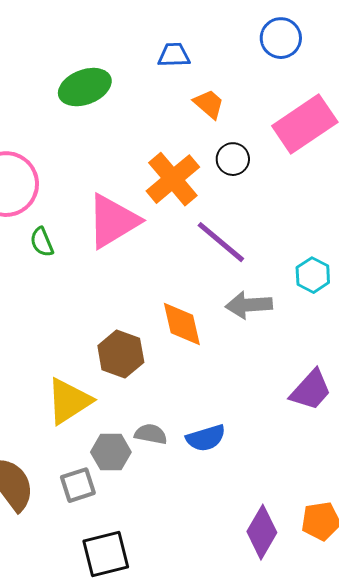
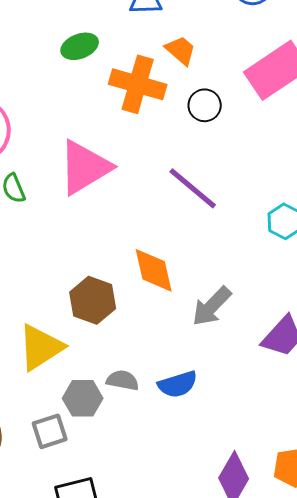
green ellipse: (85, 87) -> (80, 46), moved, size x0.7
orange cross: (173, 179) -> (138, 84), moved, turned -34
gray arrow: (249, 305) -> (212, 306), moved, turned -42

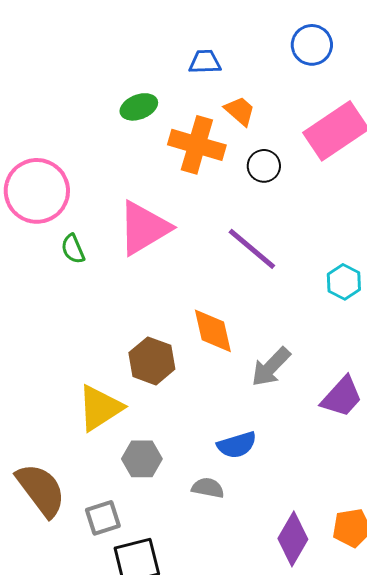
gray semicircle: (123, 380) -> (208, 488), moved
gray square: (50, 431) -> (103, 518), moved

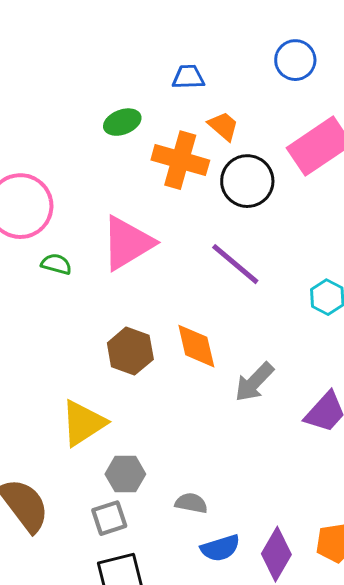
black circle: (264, 166) -> (247, 181), size x1.6
green semicircle: (73, 249) -> (56, 264), turned 128
brown hexagon: (152, 361) -> (130, 351), moved
blue semicircle: (237, 445) -> (220, 548), moved
gray square: (103, 518) -> (109, 518), moved

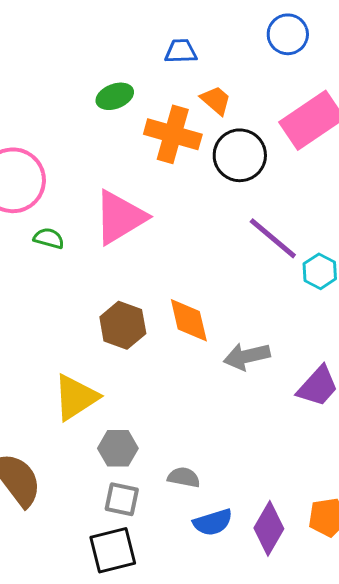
purple line: (235, 264) -> (273, 238), moved
gray arrow: (254, 382) -> (247, 356), turned 33
gray square: (109, 518) -> (122, 499), moved, turned 30

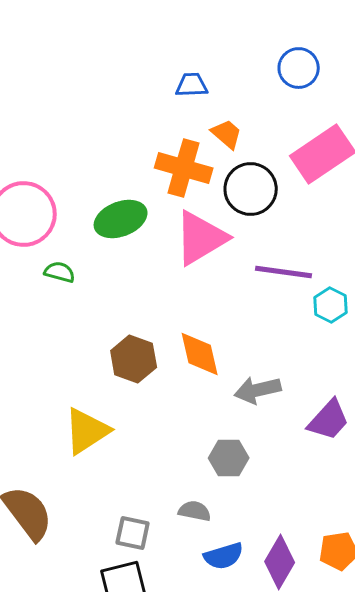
green ellipse: (115, 96) -> (121, 219), moved, size x1.4
pink triangle: (120, 217) -> (201, 238), moved
purple line: (273, 238) -> (284, 272), turned -32
gray hexagon: (118, 448) -> (229, 458), moved

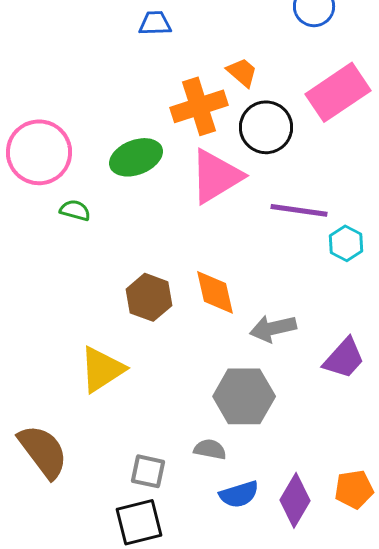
blue trapezoid: (192, 85) -> (155, 23), moved
orange cross: (184, 168) -> (199, 106), turned -34
gray hexagon: (229, 458) -> (244, 396), size x1.5

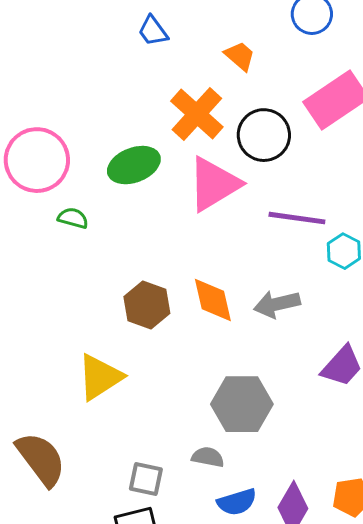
blue trapezoid: (155, 23) -> (153, 31), turned -124
orange trapezoid: (242, 72) -> (240, 56), moved
orange cross: (199, 106) -> (197, 114), turned -30
gray arrow: (273, 328) -> (277, 304), moved

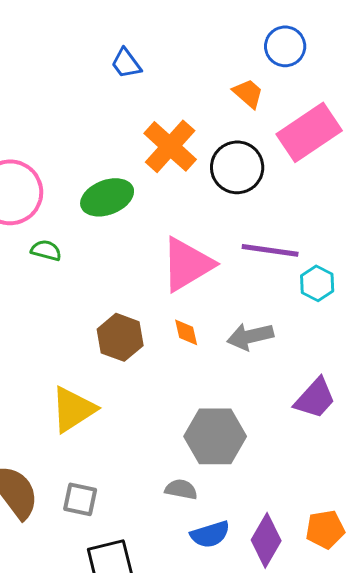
orange trapezoid: (240, 56) -> (248, 93), moved
pink triangle: (214, 184) -> (187, 264), moved
orange diamond: (213, 300) -> (186, 332), size x0.6
gray square: (146, 479) -> (80, 499), moved

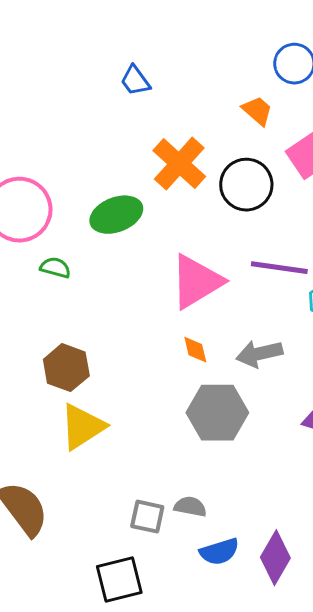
brown hexagon: (120, 337) -> (66, 368), moved
gray hexagon: (215, 436) -> (217, 413), moved
gray square: (80, 499) -> (147, 517), moved

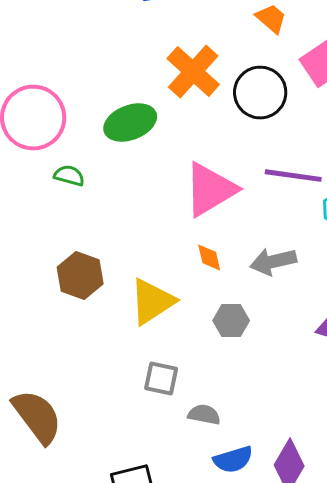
gray hexagon: (217, 413) -> (231, 321), size x0.6
yellow triangle: (82, 427) -> (152, 302), moved
gray square: (147, 517) -> (161, 379), moved

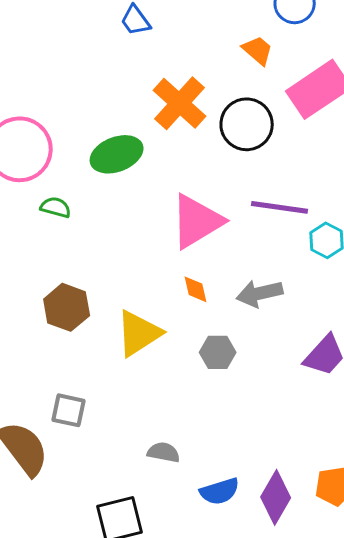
gray square: (161, 379) -> (69, 410), moved
gray semicircle: (204, 415) -> (164, 452), moved

